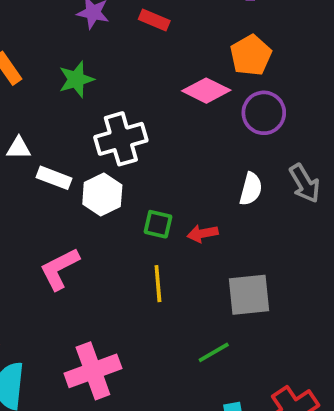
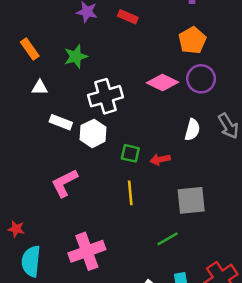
pink diamond: (206, 91) -> (163, 83), moved
white triangle: (19, 148) -> (40, 87), moved

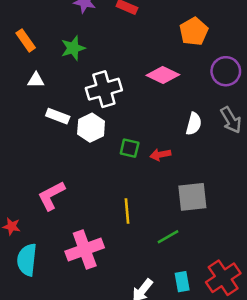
purple circle: (201, 79) -> (226, 71), moved
pink L-shape: (65, 183) -> (51, 196), moved
yellow line: (130, 193) -> (127, 211), moved

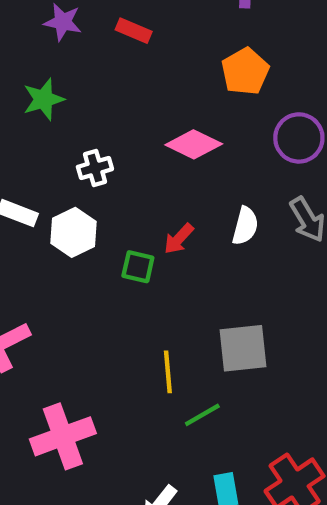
white cross: (104, 89) -> (95, 168), size x0.6
red arrow: (160, 155) -> (179, 239), moved, turned -36
yellow line: (127, 211) -> (168, 372), moved

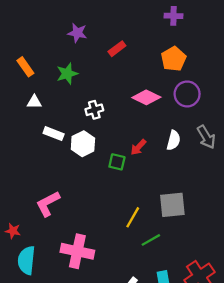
red rectangle: (134, 31) -> (117, 49), moved, turned -60
purple circle: (299, 138) -> (187, 94), moved
yellow line: (168, 372) -> (133, 217), turned 35
pink cross: (63, 436) -> (77, 251), turned 32

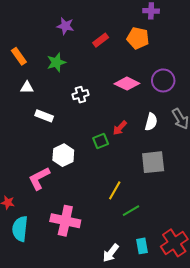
orange pentagon: (174, 59) -> (138, 38), moved, turned -30
white hexagon: (83, 144) -> (63, 155), moved
green square: (117, 162) -> (101, 141), turned -35
gray square: (172, 205) -> (153, 162), moved

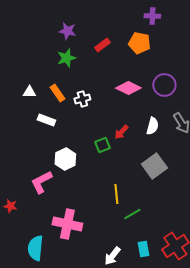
orange rectangle: (19, 56) -> (57, 93), moved
green star: (56, 62) -> (66, 58), moved
gray square: (153, 162) -> (154, 166), turned -30
yellow line: (115, 190) -> (116, 194), turned -36
cyan semicircle: (20, 229) -> (35, 248), moved

